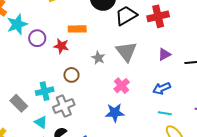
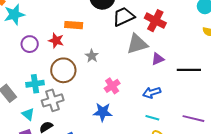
red cross: (158, 16) -> (155, 21), turned 35
purple circle: (37, 38) -> (30, 44), moved
gray triangle: (126, 52) -> (137, 44), moved, turned 45
brown circle: (71, 75) -> (63, 70), size x1.6

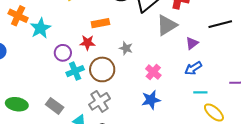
purple triangle: (158, 59) -> (192, 43), moved
black line: (189, 70) -> (220, 24), moved
cyan cross: (35, 84) -> (75, 71), moved

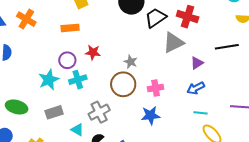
orange rectangle: (100, 23) -> (70, 28), moved
cyan star: (40, 28) -> (49, 80), moved
brown circle: (102, 69) -> (123, 84), moved
pink cross: (153, 72) -> (156, 88), turned 35
gray rectangle: (55, 106) -> (54, 112), turned -60

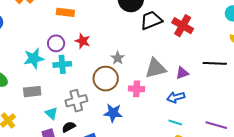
gray triangle: (173, 43) -> (156, 68), moved
blue star: (151, 115) -> (113, 113), moved

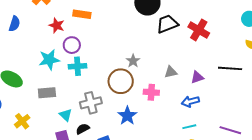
red star: (83, 41) -> (57, 25), moved
gray triangle: (156, 68) -> (171, 72), size x0.6
blue star: (113, 113) -> (127, 116), turned 30
cyan line: (175, 123) -> (189, 127), turned -32

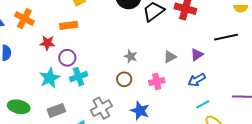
brown circle: (121, 81) -> (124, 79), size x0.6

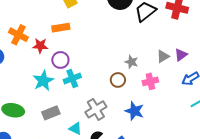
orange cross: (24, 19) -> (18, 35), moved
purple triangle: (197, 55) -> (181, 55), moved
gray star: (131, 56) -> (131, 62), moved

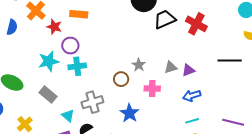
gray rectangle: (51, 113) -> (48, 94), turned 48

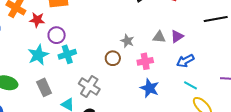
gray triangle: (171, 67) -> (159, 37), turned 32
gray rectangle: (48, 94) -> (44, 87), turned 36
gray cross: (92, 102) -> (89, 86), turned -30
blue star: (129, 113) -> (150, 88), moved
cyan line: (192, 121) -> (191, 85), turned 56

